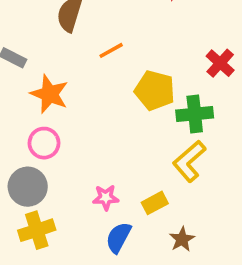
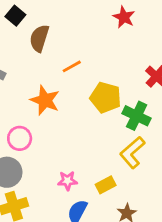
orange star: (49, 94) -> (45, 100), moved
green cross: (195, 114) -> (137, 116), turned 32

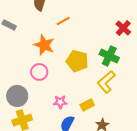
yellow pentagon: (106, 97) -> (77, 61), moved
pink circle: (20, 138) -> (39, 72), moved

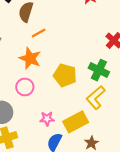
orange line: (63, 21) -> (39, 33), moved
yellow rectangle: (87, 105) -> (76, 122), size x1.6

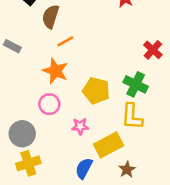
yellow L-shape: (96, 98) -> (132, 116), turned -45
pink star: (47, 119) -> (80, 126), moved

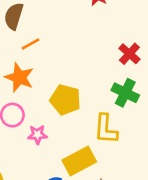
green cross: (136, 84) -> (125, 93), moved
pink star: (80, 126) -> (37, 135), moved

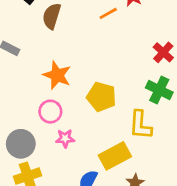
orange line: (30, 44) -> (108, 13), moved
pink star: (37, 135) -> (65, 138), moved

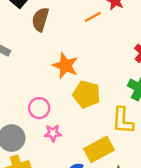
orange star: (57, 75) -> (65, 66), moved

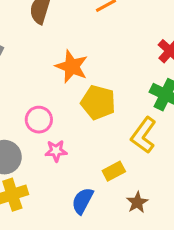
yellow L-shape: (123, 121) -> (144, 135), turned 32
yellow rectangle: (99, 149) -> (114, 171), size x0.6

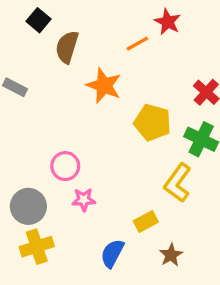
orange star: (72, 66) -> (104, 86), moved
yellow pentagon: (98, 102) -> (153, 122), moved

